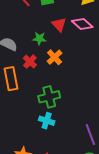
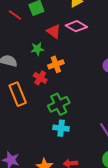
orange cross: (55, 57) -> (56, 64), turned 35
red cross: (30, 62) -> (40, 78), moved

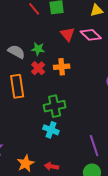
green star: (37, 49) -> (38, 49), moved
red cross: (40, 78) -> (38, 68), moved

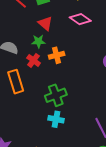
red triangle: (68, 34) -> (45, 23), moved
green star: (38, 49) -> (38, 41), moved

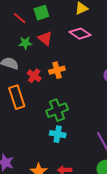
green star: (38, 41) -> (25, 43), moved

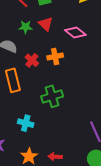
pink diamond: (80, 34) -> (75, 32), moved
cyan cross: (58, 134) -> (26, 123), moved

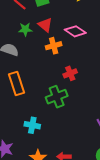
orange cross: (55, 56) -> (54, 46), moved
red cross: (32, 60) -> (70, 73), moved, turned 32

